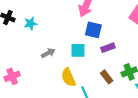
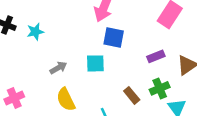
purple rectangle: (108, 48) -> (156, 56), moved
yellow semicircle: (68, 77) -> (66, 99), moved

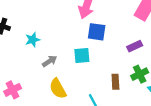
cyan star: (35, 32) -> (33, 40), moved
brown rectangle: (132, 95) -> (115, 82), turned 40

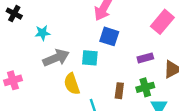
gray arrow: (50, 61) -> (56, 58), size x1.6
yellow semicircle: (58, 89) -> (72, 84), moved

